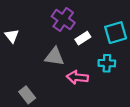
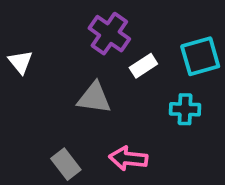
pink arrow: (77, 77) -> (128, 158), moved
gray rectangle: (27, 95) -> (66, 164), moved

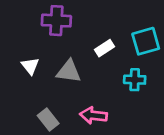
purple cross: (109, 34) -> (56, 21), moved, turned -32
white triangle: (20, 62) -> (30, 66), moved

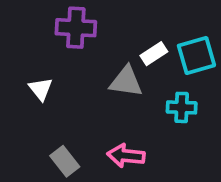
white rectangle: (104, 48) -> (154, 54), moved
gray triangle: (69, 71) -> (126, 81), moved

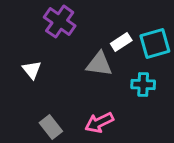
purple cross: (76, 28) -> (60, 22), turned 32
pink arrow: (126, 156) -> (99, 123), turned -32

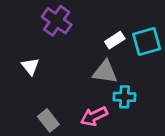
gray triangle: (99, 64) -> (105, 72), moved
cyan cross: (143, 84) -> (124, 97), moved

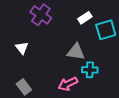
white rectangle: (115, 40) -> (85, 18), moved
gray rectangle: (48, 120) -> (24, 87), moved

